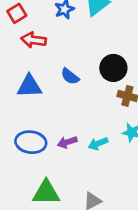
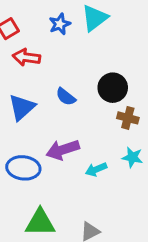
blue triangle: (29, 86) -> (22, 107), turned -40
purple arrow: (67, 142) -> (63, 150), moved, size x1.5

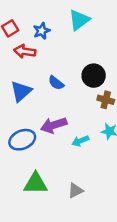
blue star: (60, 24) -> (42, 31), moved
blue ellipse: (23, 168) -> (22, 140), turned -30

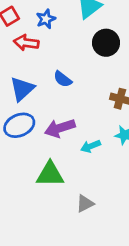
black circle: (94, 76) -> (106, 43), moved
blue ellipse: (22, 140) -> (19, 125), moved
green triangle: (36, 183) -> (50, 174), moved

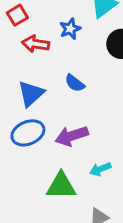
blue star: (46, 19) -> (70, 29), moved
cyan arrow: (91, 146) -> (100, 169), moved

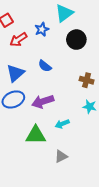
red arrow: (35, 44) -> (18, 40), turned -42

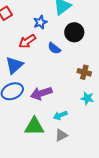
red arrow: (18, 40) -> (27, 41), moved
blue semicircle: (45, 66) -> (54, 48), moved
gray triangle: (61, 156) -> (61, 135), moved

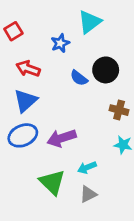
black circle: (74, 32) -> (106, 70), moved
red arrow: (27, 41) -> (28, 69), moved, turned 54
green triangle: (34, 126) -> (52, 182), turned 45

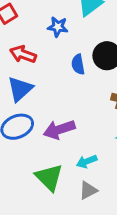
blue star: (60, 43) -> (58, 27), turned 30
blue semicircle: (79, 78) -> (78, 64), turned 42

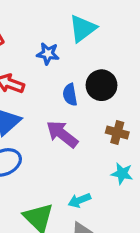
purple arrow: (59, 130) -> (62, 134), moved, turned 56

